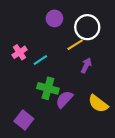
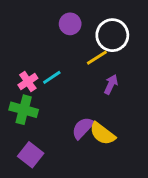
pink cross: (20, 52) -> (28, 82), moved
green cross: (48, 88) -> (24, 110), moved
yellow semicircle: (98, 104) -> (102, 134), moved

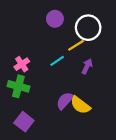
cyan line: (52, 77) -> (57, 61), moved

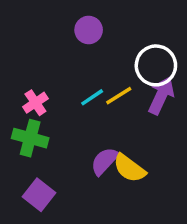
white circle: (88, 28) -> (156, 65), moved
yellow line: (76, 45) -> (119, 96), moved
purple arrow: (87, 66) -> (161, 96), moved, size x1.5

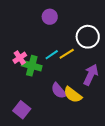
purple arrow: (161, 96) -> (91, 75), moved
green cross: (30, 138) -> (32, 66), moved
purple semicircle: (105, 161) -> (59, 91), turned -84

